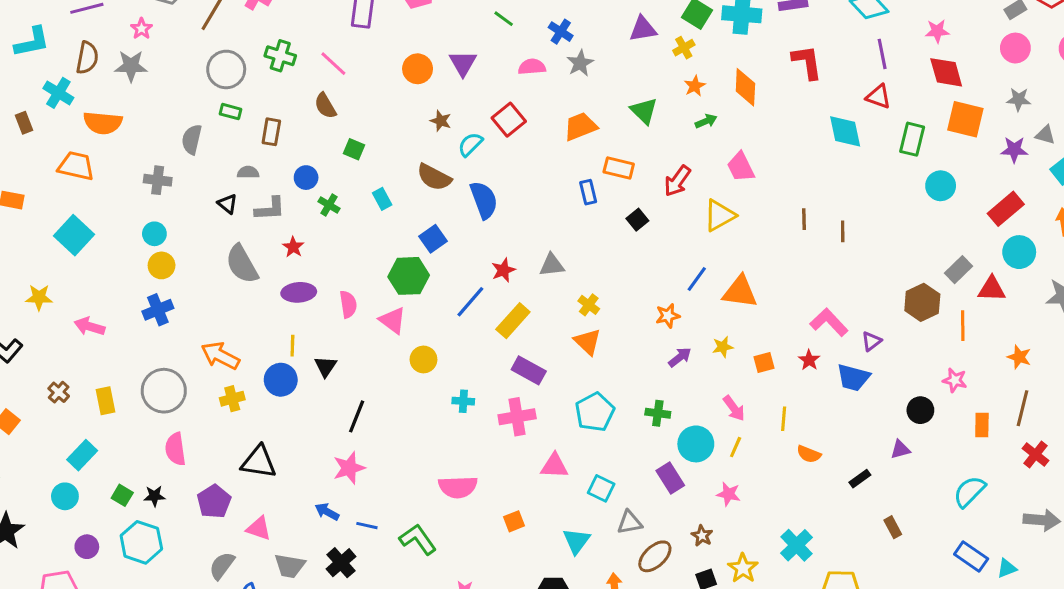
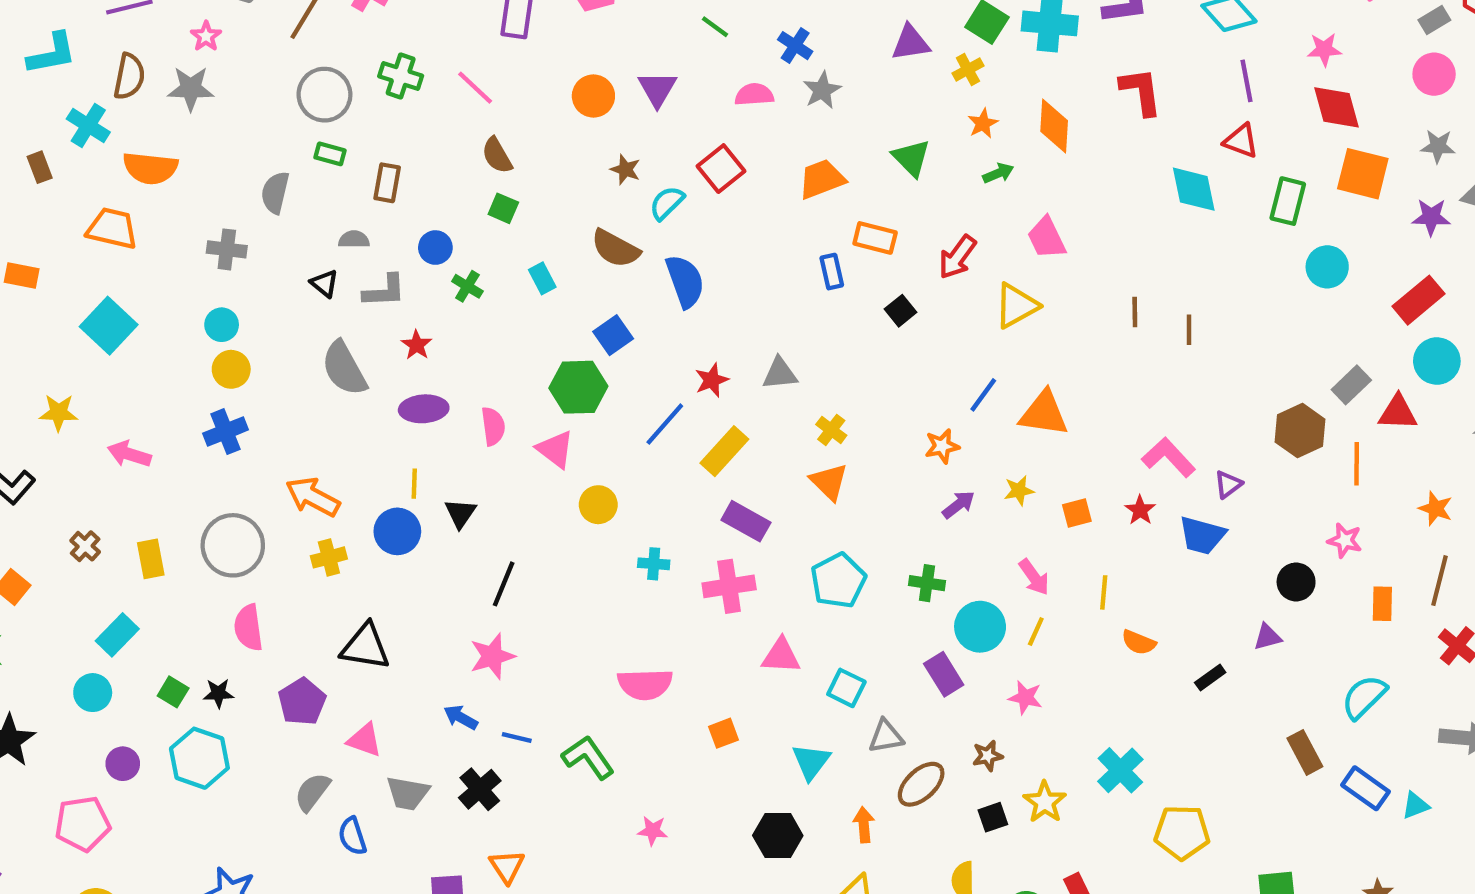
brown semicircle: (325, 106) -> (497, 155), moved
brown rectangle: (893, 527) -> (1305, 752), moved, size x1.4
brown star: (702, 536) -> (988, 756), turned 30

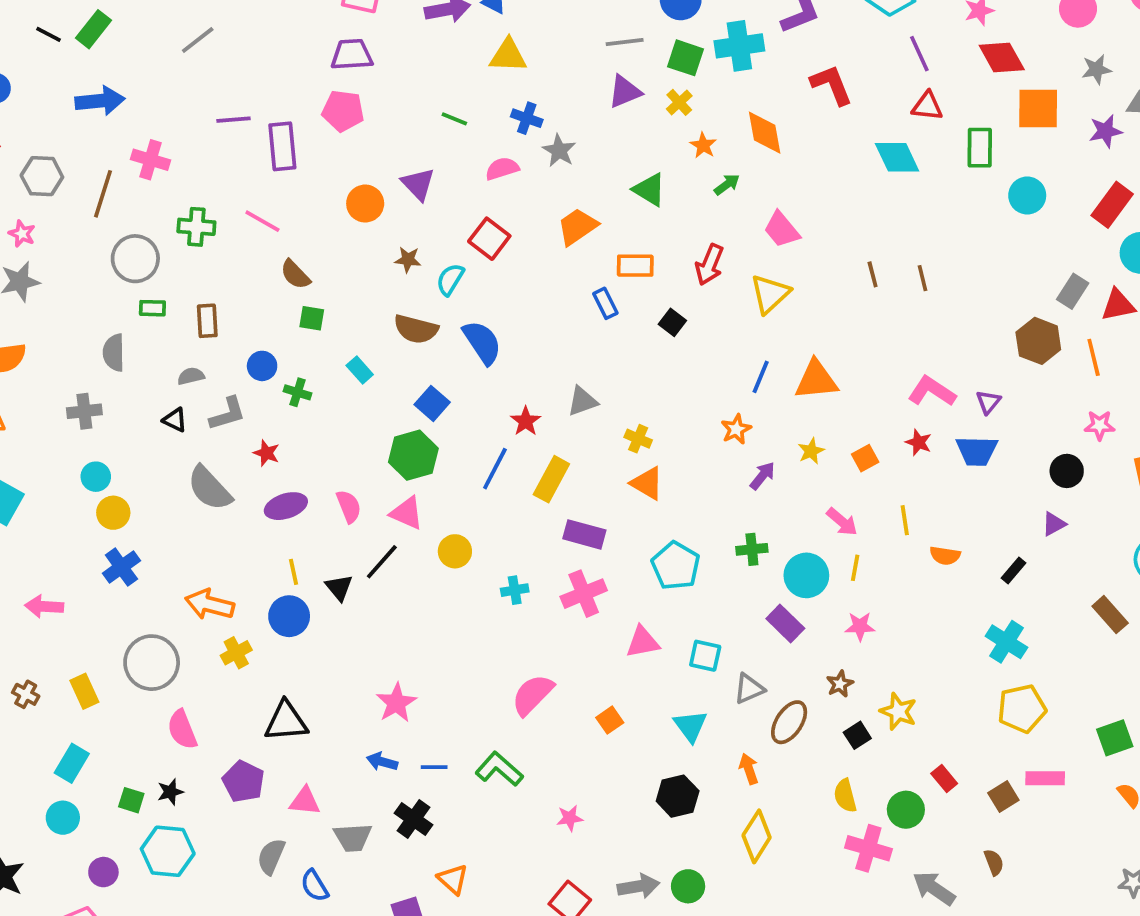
black line: (504, 584) -> (382, 562), moved, turned 33
pink semicircle: (645, 684) -> (533, 695), turned 150
cyan cross: (1120, 770) -> (1006, 642), moved

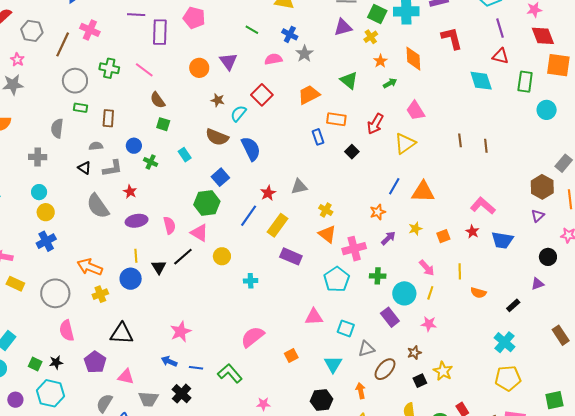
purple triangle: (988, 402) -> (538, 216), moved
pink cross: (584, 594) -> (354, 249), moved
yellow rectangle: (84, 691) -> (15, 284), moved, turned -48

